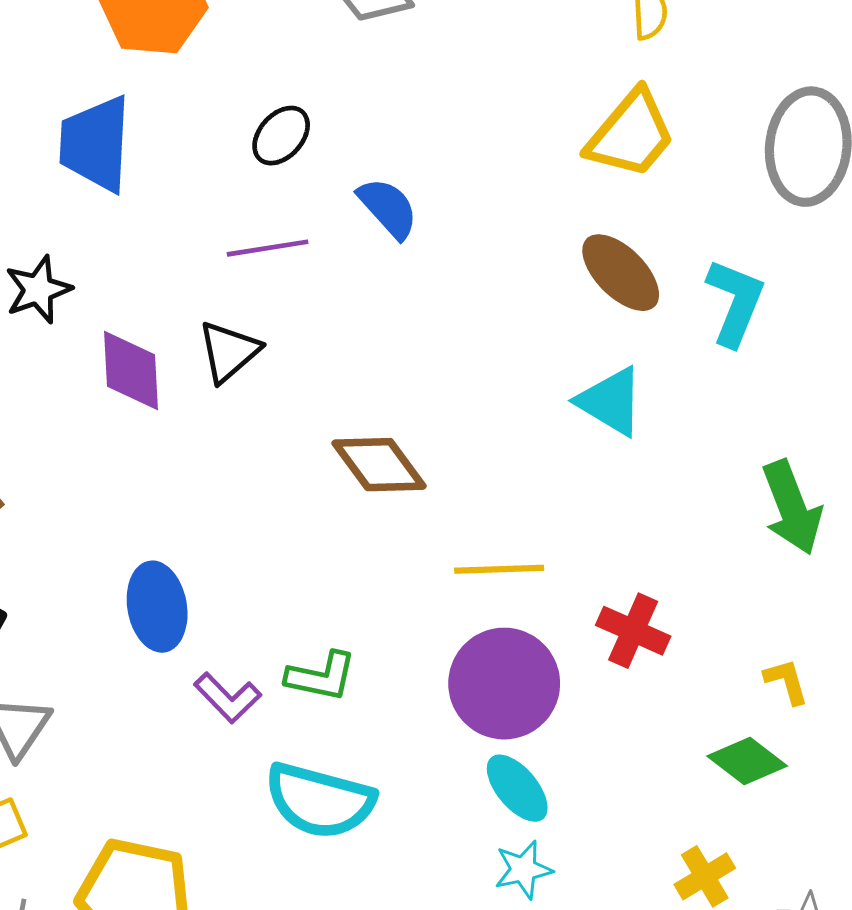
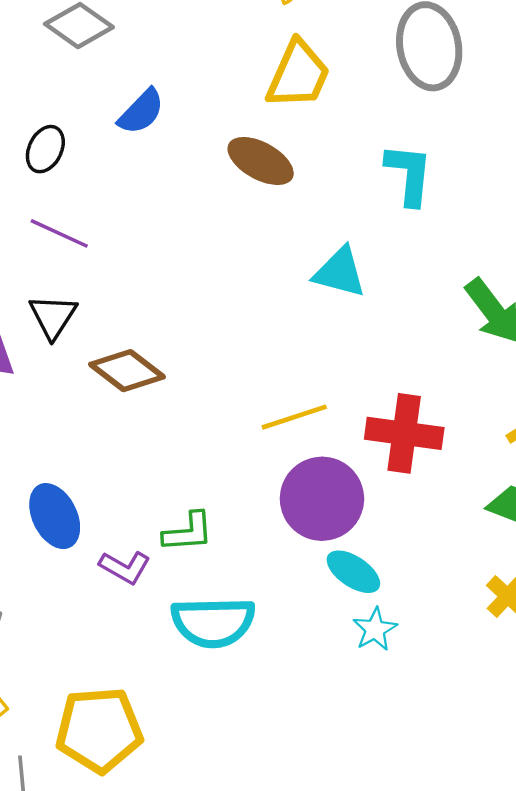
blue semicircle: (388, 208) -> (141, 112), moved, turned 102
purple line: (268, 248) -> (59, 233), turned 50
brown ellipse: (621, 273) -> (261, 161), moved
brown diamond: (379, 465) -> (127, 371), moved
red cross: (633, 631) -> (404, 433), size x1.4

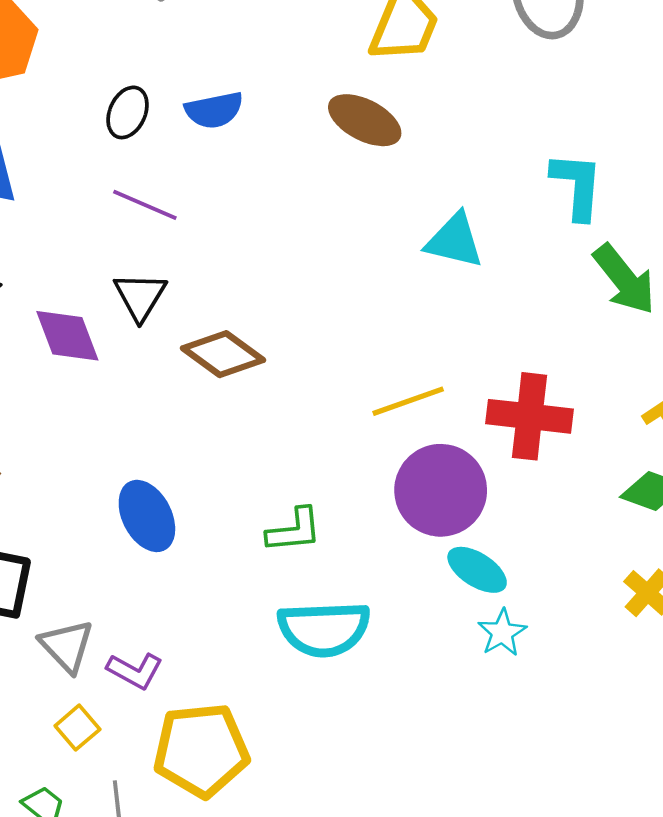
blue semicircle: (141, 112) -> (214, 110), moved, turned 36
cyan L-shape: (409, 174) -> (577, 186), moved
purple L-shape: (125, 567) -> (135, 671), moved

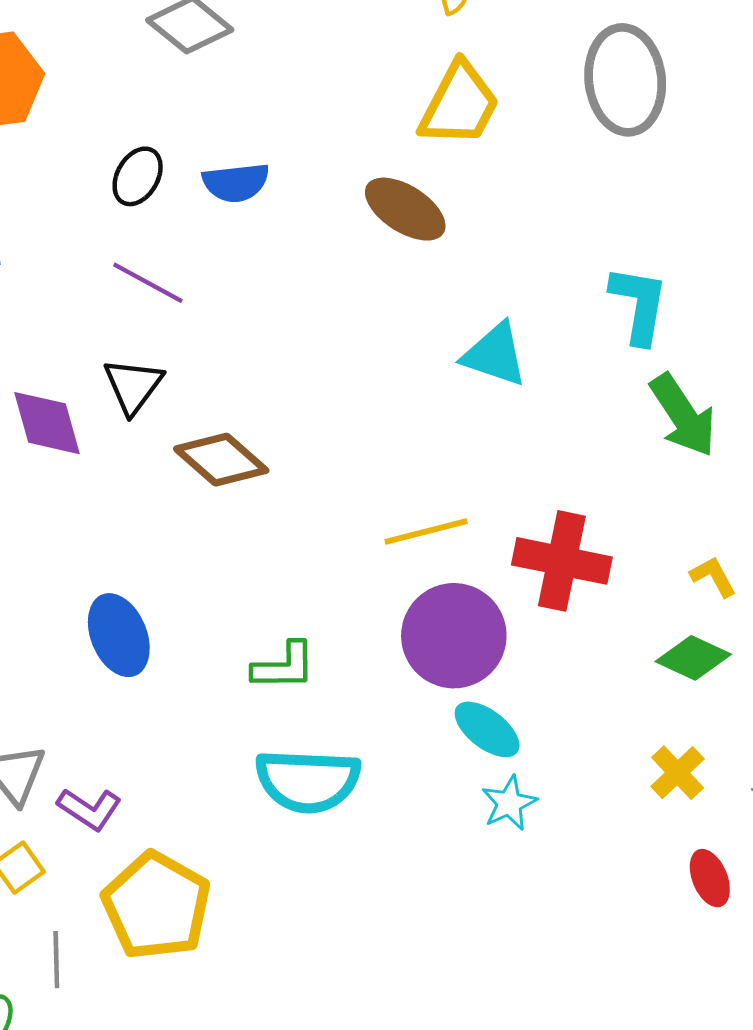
yellow pentagon: (201, 750) -> (156, 906), turned 30

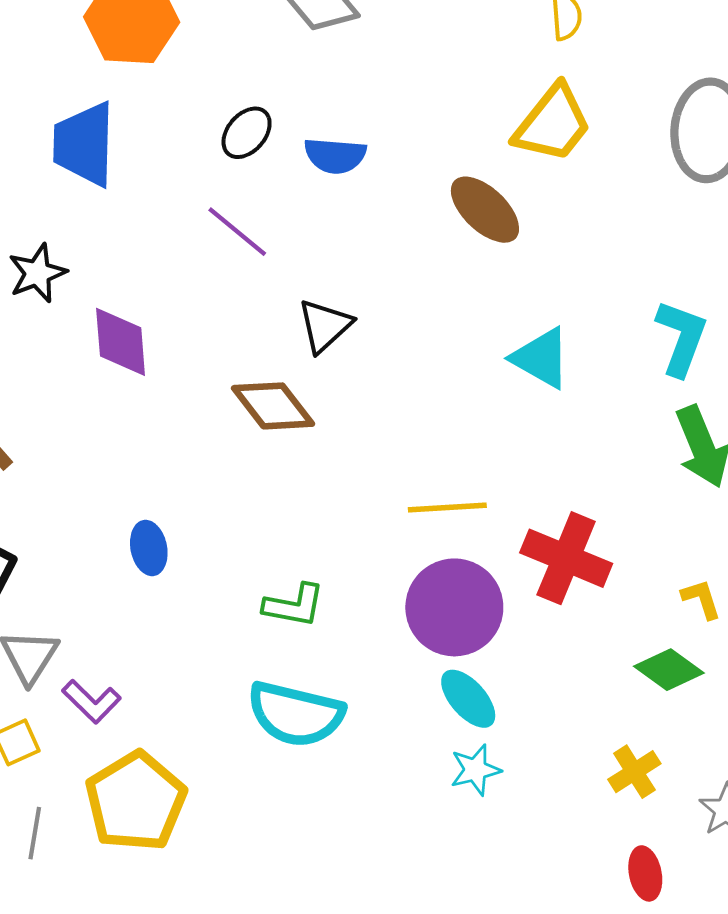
black triangle: (133, 386) -> (325, 326), moved
blue ellipse: (119, 635) -> (149, 548), size x0.7

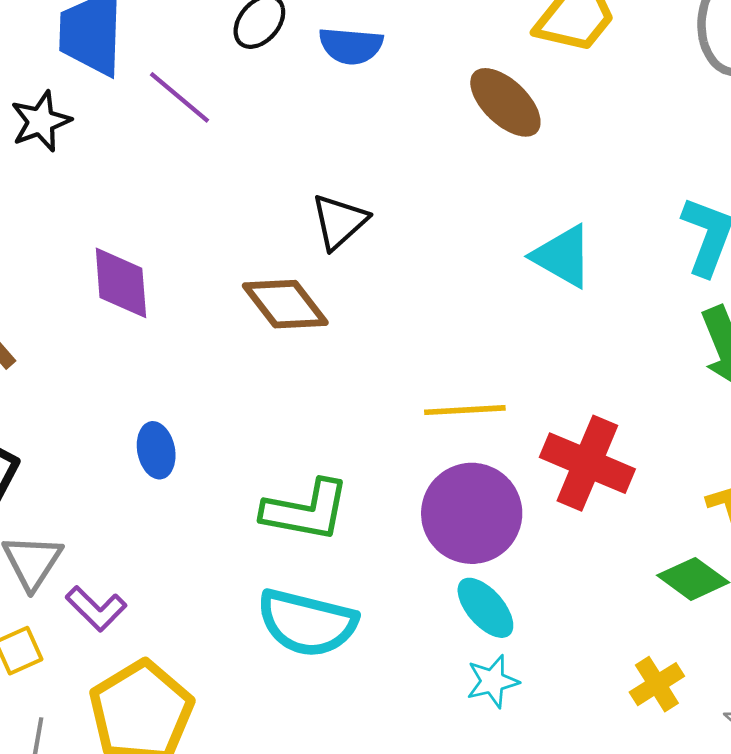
purple line: (237, 232) -> (180, 97), moved
black star: (37, 273) -> (41, 121), moved
purple diamond: (121, 342) -> (121, 283), moved
green L-shape: (294, 605) -> (306, 510), size x1.4

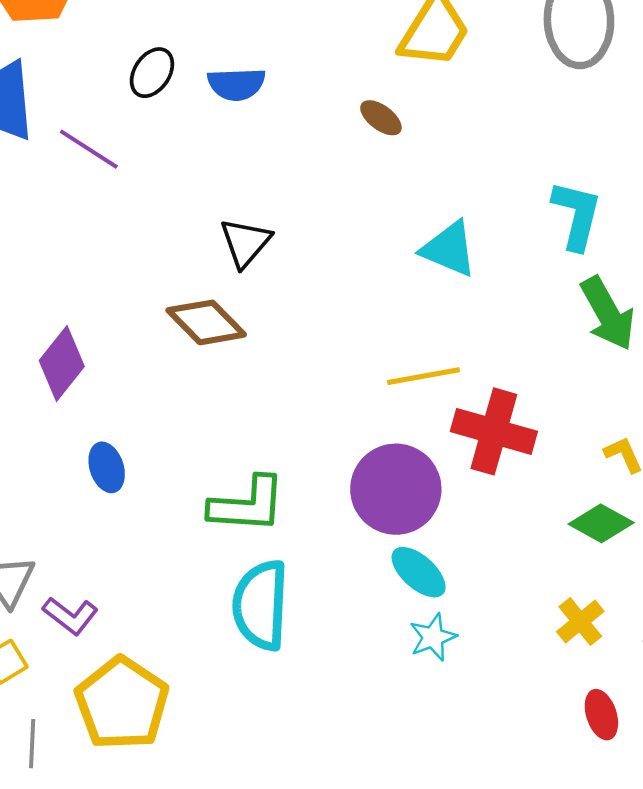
brown ellipse: (505, 102) -> (381, 118), size x0.6
purple diamond: (121, 283) -> (62, 363), moved, turned 50
yellow line: (465, 410) -> (423, 376), moved
cyan semicircle: (307, 623) -> (261, 605), turned 86

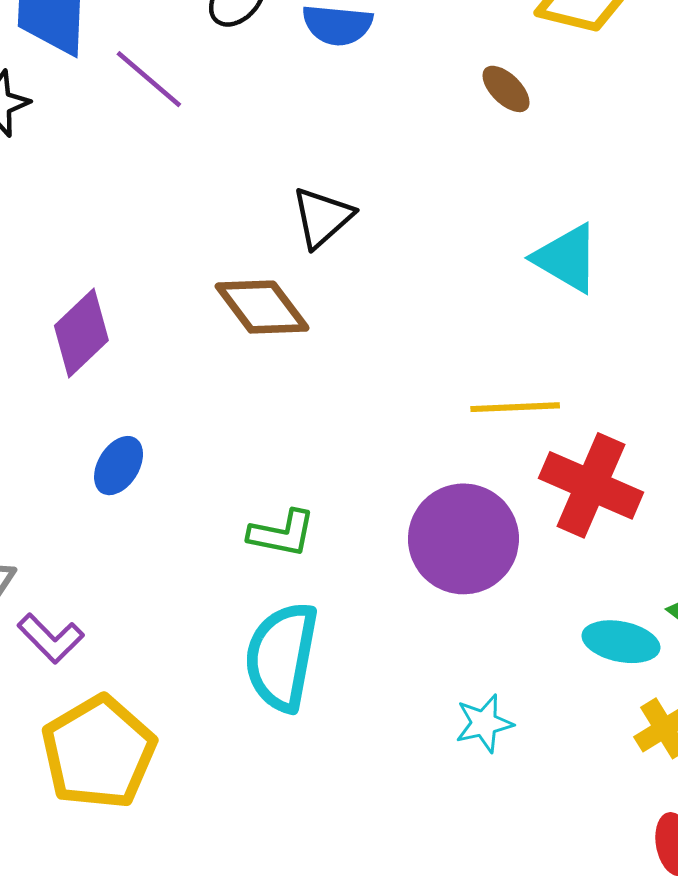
blue ellipse: (107, 467) -> (119, 466), turned 42
green L-shape: (247, 505) -> (282, 533), size x0.7
cyan ellipse: (419, 572) -> (621, 642), moved, turned -38

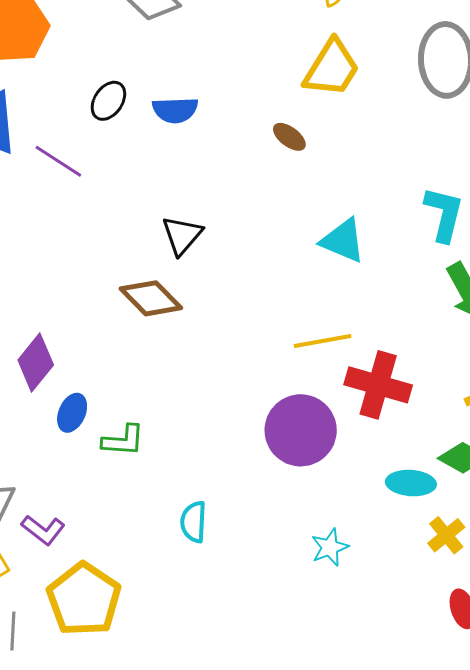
purple diamond: (81, 333) -> (36, 363), moved
green L-shape: (282, 533) -> (123, 440), moved
cyan semicircle: (282, 657) -> (194, 522), size x0.6

